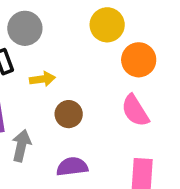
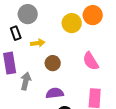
yellow circle: (107, 25) -> (72, 23), moved
orange circle: (139, 60) -> (93, 15), moved

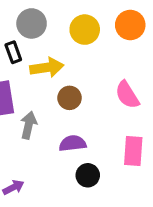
yellow circle: (72, 23) -> (85, 30), moved
yellow arrow: (38, 43) -> (47, 68), size x1.5

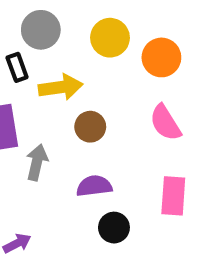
orange circle: (130, 25) -> (161, 57), moved

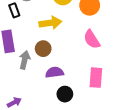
yellow arrow: (61, 87) -> (50, 23), moved
brown circle: (90, 127) -> (43, 49), moved

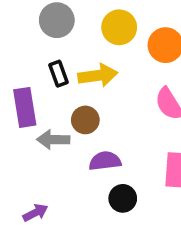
black rectangle: (14, 10) -> (59, 74), moved
gray arrow: (25, 60) -> (53, 140), turned -102

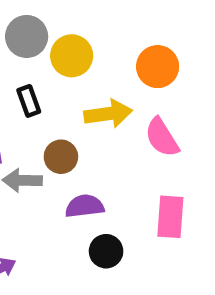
yellow circle: (119, 27) -> (72, 56), moved
yellow arrow: (98, 75) -> (108, 114), moved

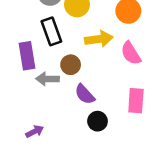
black rectangle: (29, 101) -> (51, 31), size x1.5
purple semicircle: (85, 206) -> (85, 94), turned -125

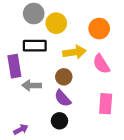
black rectangle: (51, 31) -> (35, 46), turned -70
brown circle: (71, 65) -> (64, 77), moved
black circle: (97, 121) -> (59, 121), moved

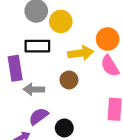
orange circle: (99, 29) -> (108, 39), moved
purple semicircle: (63, 98) -> (39, 116), moved, turned 96

